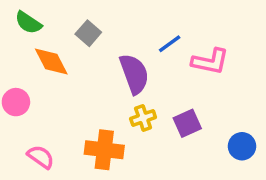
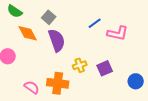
purple semicircle: (134, 74) -> (57, 40), moved
pink semicircle: (41, 157) -> (32, 87), moved

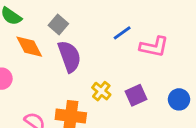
yellow cross: (80, 65) -> (101, 91), turned -32
blue circle: (136, 81) -> (179, 99), moved

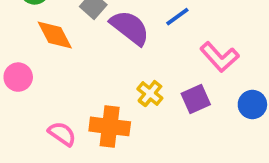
pink L-shape: (154, 47) -> (219, 57), moved, turned 36
purple semicircle: (69, 56) -> (130, 28), moved, turned -32

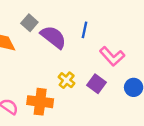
blue line: (177, 17) -> (84, 30), turned -42
purple square: (196, 99) -> (96, 84), turned -30

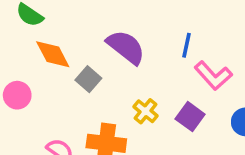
gray square: (29, 23) -> (88, 79), moved
blue line: (84, 30) -> (186, 45), moved

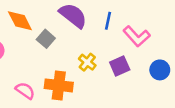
blue line: (186, 45) -> (108, 21), moved
purple square: (190, 117) -> (120, 66), turned 30

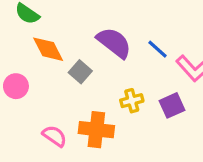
blue line: (108, 21) -> (158, 49), turned -60
yellow cross: (87, 62) -> (132, 101), turned 36

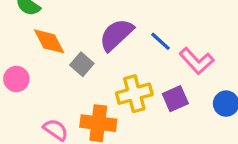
purple semicircle: (114, 43) -> (116, 35), turned -81
yellow cross: (132, 101) -> (134, 94), size x1.5

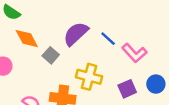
yellow cross: (134, 94) -> (89, 77), turned 30
purple square: (175, 99) -> (127, 89), moved

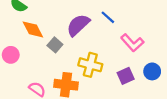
blue line: (108, 39) -> (108, 17), moved

